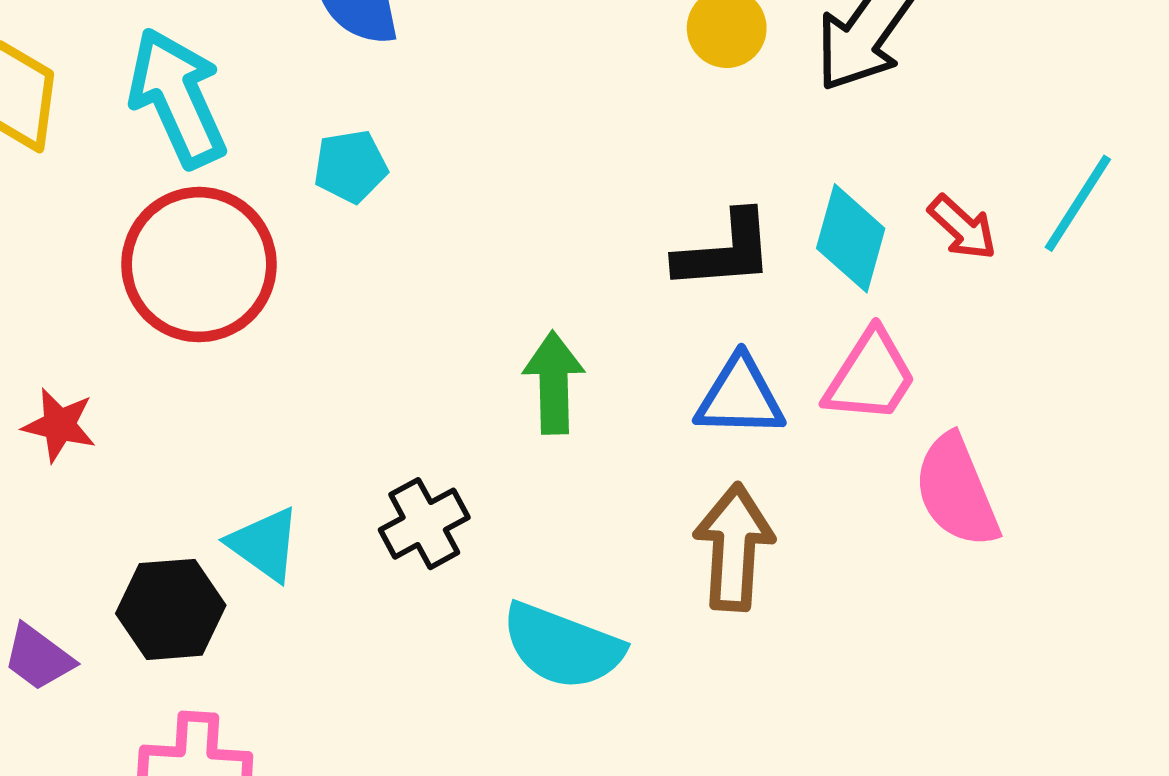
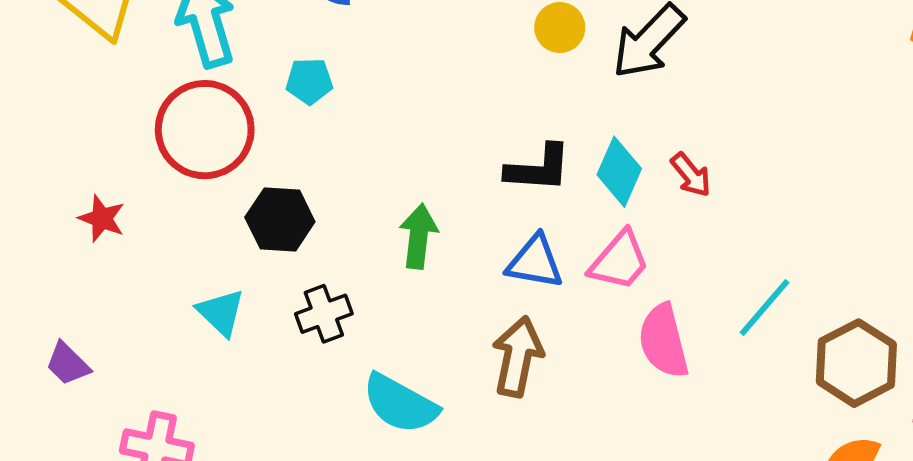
cyan line: (1078, 203) -> (765, 308), moved
black hexagon: (171, 609) -> (280, 220), moved

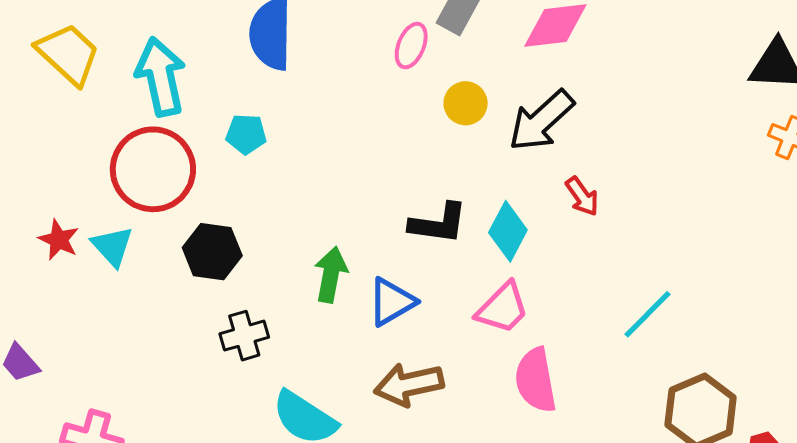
red arrow: (691, 175) -> (582, 196), moved
blue triangle: (535, 262) -> (392, 302), moved, turned -44
cyan line: (765, 308) -> (648, 314), moved
cyan triangle: (221, 312) -> (112, 246), moved
brown arrow: (518, 357) -> (409, 385), turned -118

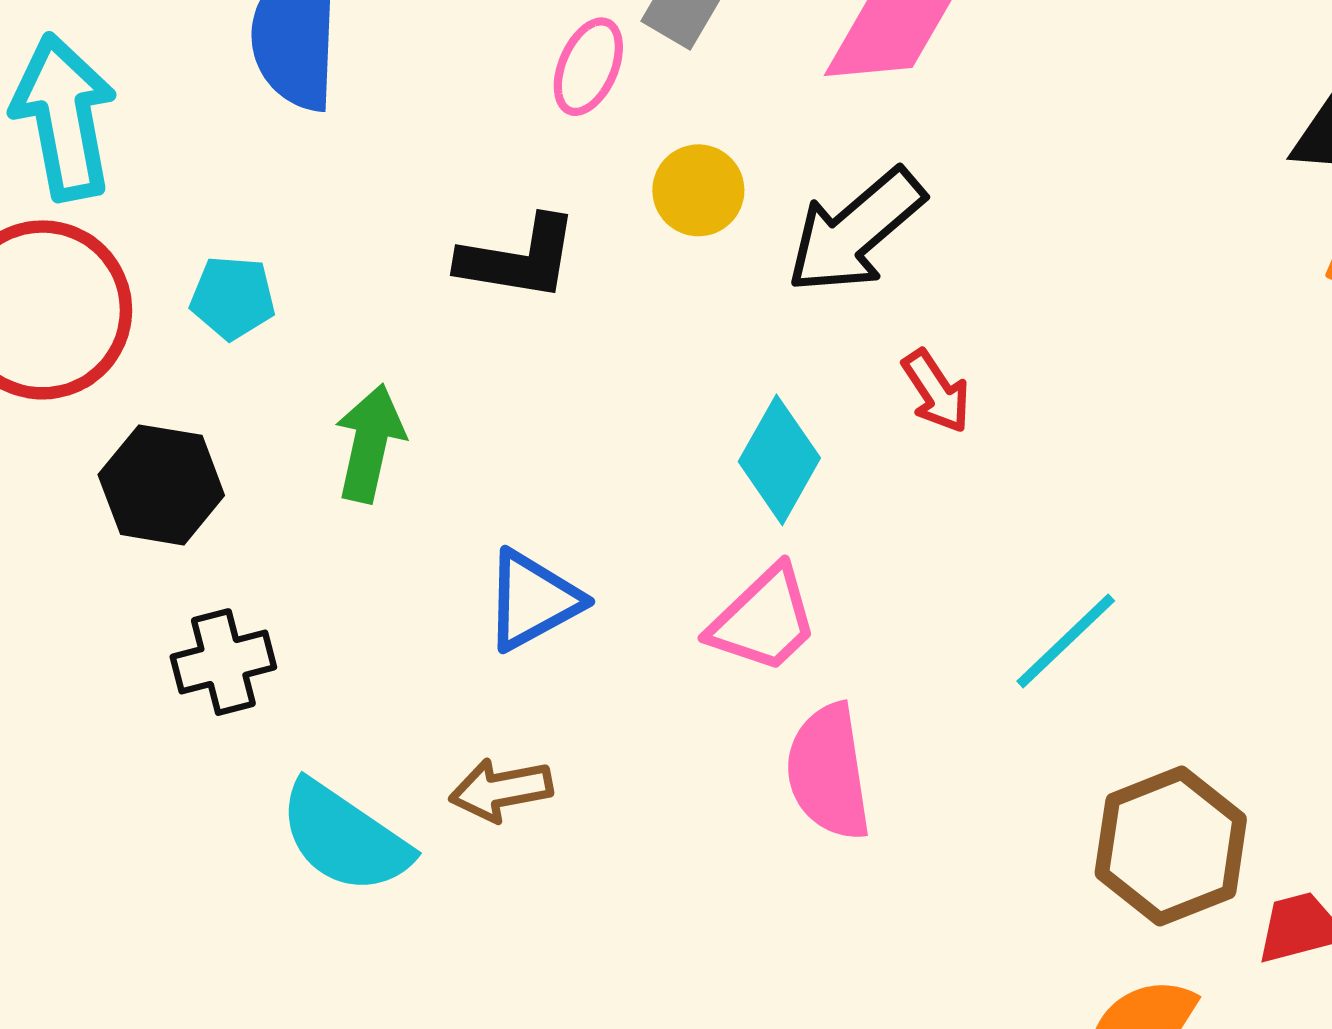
cyan pentagon: (246, 134) -> (233, 298), moved
black L-shape: (438, 223) -> (519, 258), moved
green arrow: (331, 275) -> (370, 443), moved
brown arrow: (409, 385) -> (501, 790), moved, size x0.7

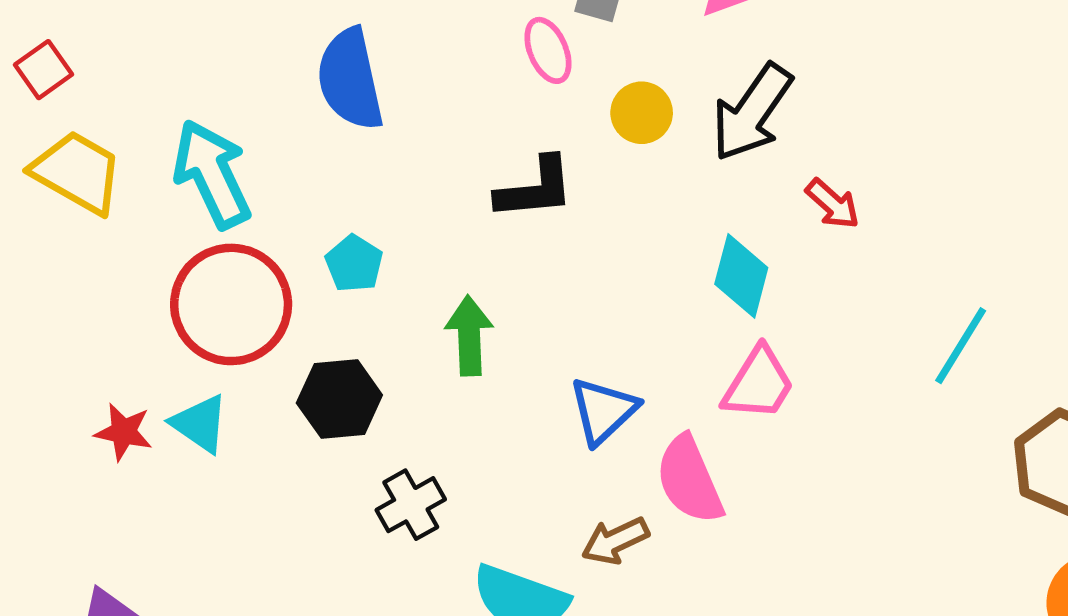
pink ellipse: (588, 67) -> (548, 50), turned -32
cyan pentagon: (233, 298) -> (354, 264), turned -30
pink semicircle: (828, 772) -> (689, 480), moved

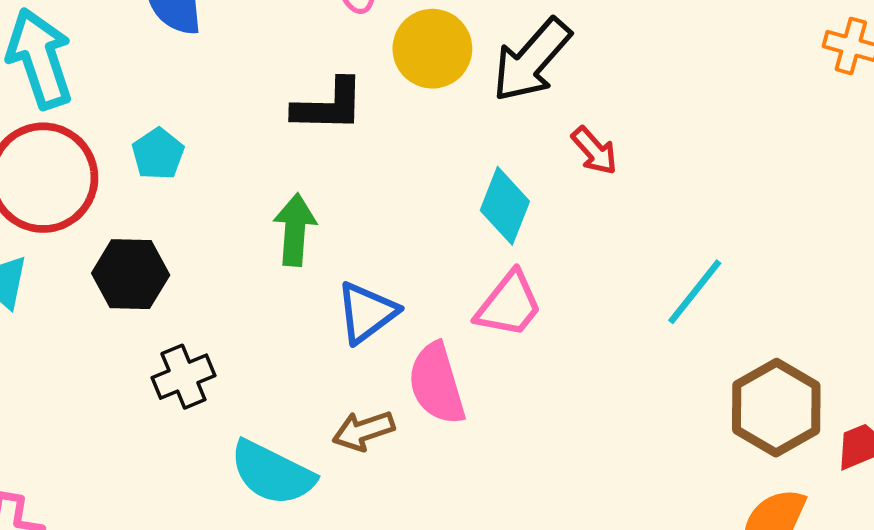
yellow circle: (642, 113) -> (432, 49), size x1.4
green arrow: (469, 336) -> (295, 230), moved

